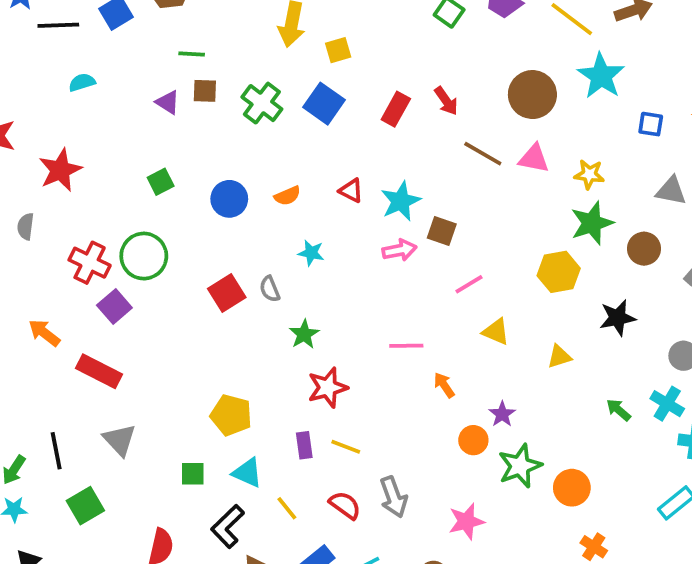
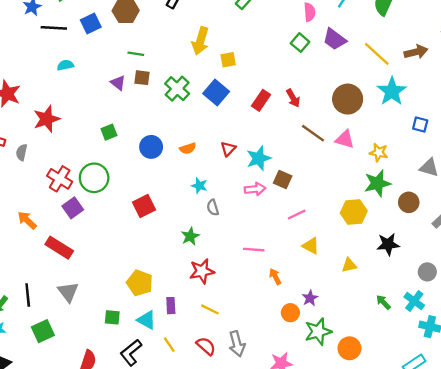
red triangle: (351, 191) -> (228, 149), turned 42
gray semicircle: (270, 289) -> (213, 208), moved
purple rectangle: (304, 445) -> (171, 306), moved

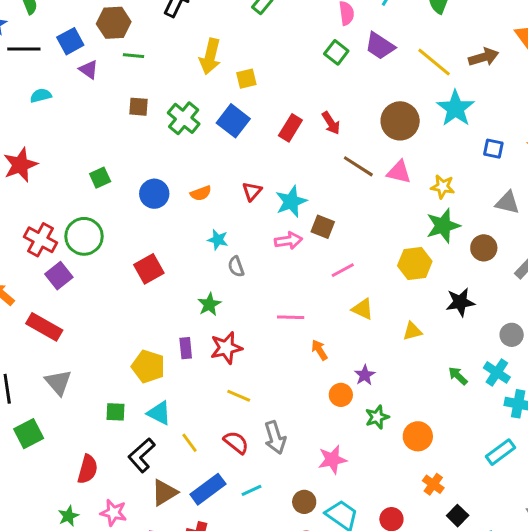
green line: (136, 54) -> (134, 56), moved
purple triangle: (118, 83) -> (89, 70), moved
purple rectangle: (171, 306) -> (186, 348), moved
green star: (318, 332) -> (377, 417), size x0.7

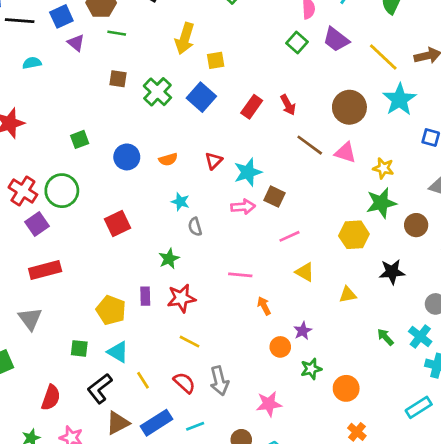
red rectangle: (44, 327) -> (45, 270), moved, turned -48

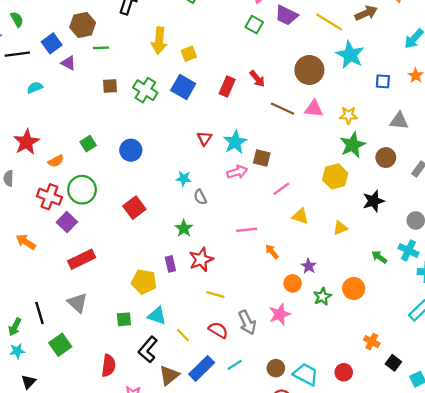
orange semicircle: (168, 159) -> (56, 161), moved
orange circle: (346, 388) -> (354, 289), moved
pink star: (269, 404) -> (280, 314), moved

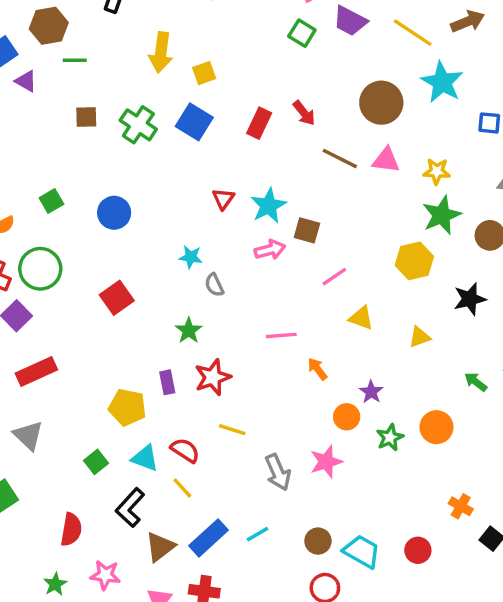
green square: (124, 319) -> (96, 462), turned -35
red semicircle: (218, 330) -> (185, 450), moved

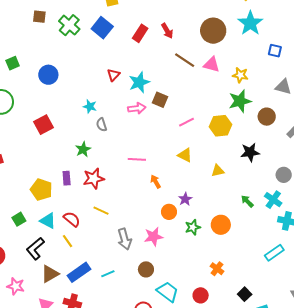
pink line: (334, 277) -> (187, 122), moved
orange cross: (461, 506) -> (217, 269), moved
brown circle: (318, 541) -> (146, 269), moved

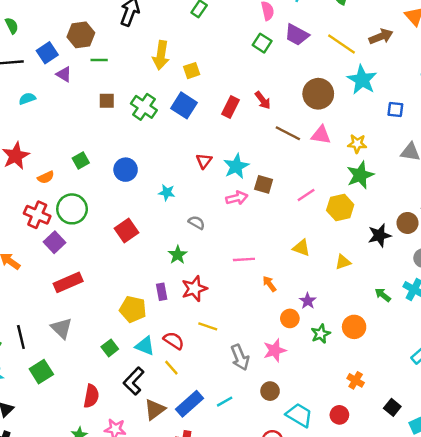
cyan star: (90, 106) -> (167, 192), moved
brown circle: (267, 117) -> (408, 223), moved
pink line: (187, 122) -> (306, 195), moved
gray semicircle: (102, 125) -> (196, 223), turned 144

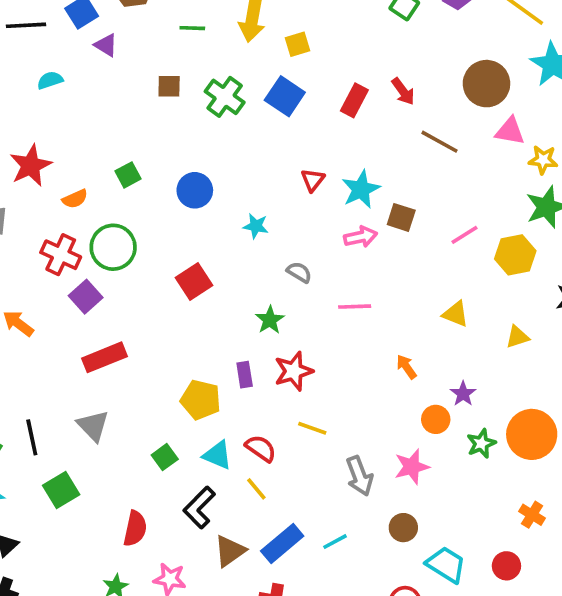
green line: (99, 60) -> (192, 28), moved
pink triangle: (321, 135) -> (510, 131), moved
pink line: (244, 259) -> (355, 307), moved
orange circle: (354, 327) -> (532, 434), size x1.4

